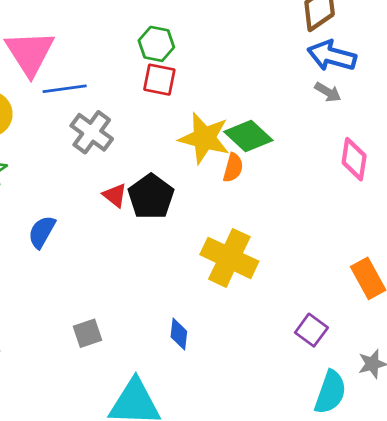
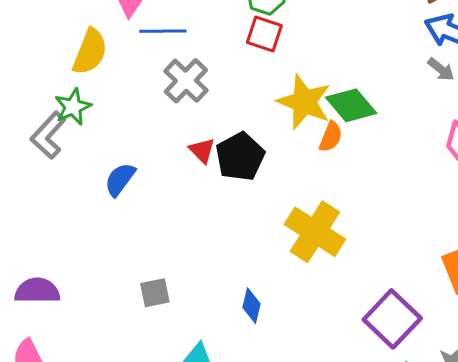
purple square: (311, 330) -> (392, 319), size x1.6

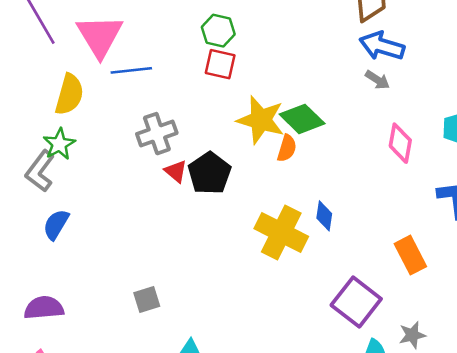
gray cross: (186, 81) -> (157, 134), moved, turned 33
blue semicircle: (120, 179) -> (56, 224), moved
blue diamond: (251, 306) -> (324, 216), moved

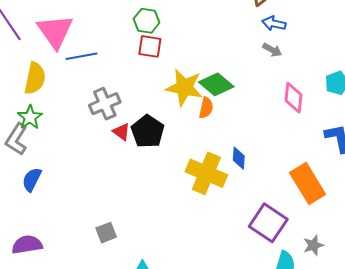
blue arrow: (382, 46) -> (274, 24), size x0.7
orange rectangle: (410, 255) -> (308, 184), size x1.4

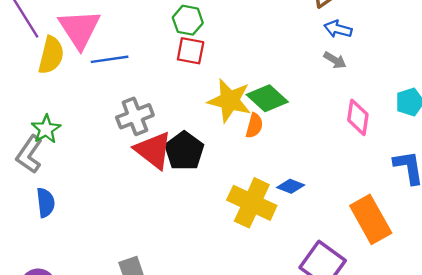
yellow semicircle: (35, 78) -> (51, 55), moved
red triangle: (121, 132) -> (153, 150), size x1.8
blue diamond: (239, 158) -> (291, 186), turned -75
blue semicircle: (32, 180) -> (46, 203), turned 145

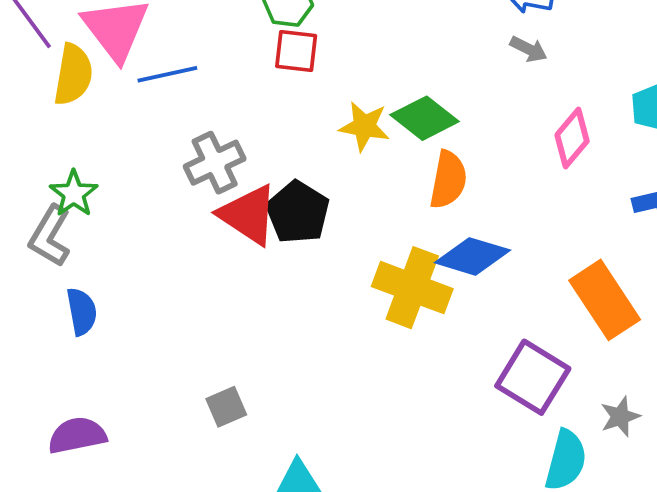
yellow star: (229, 101) -> (364, 126), size x0.7
pink diamond: (358, 117) -> (572, 138), turned 36
orange semicircle: (254, 126) -> (448, 180), moved, size x1.4
blue diamond: (291, 186) -> (472, 256), size x1.6

